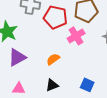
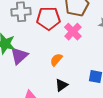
purple triangle: (17, 57) -> (19, 56), moved

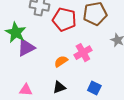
pink cross: (73, 32) -> (83, 53), moved

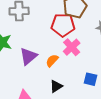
red pentagon: (64, 19) -> (63, 25), moved
purple triangle: (26, 48) -> (28, 56), moved

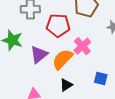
red pentagon: (63, 25) -> (58, 25), moved
orange semicircle: (52, 61) -> (63, 59), size x1.6

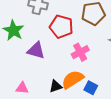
purple triangle: (39, 55) -> (36, 50), turned 42
orange semicircle: (63, 59) -> (73, 79), moved

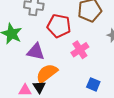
orange semicircle: (73, 79) -> (47, 73), moved
black triangle: (56, 86) -> (39, 87), moved, turned -40

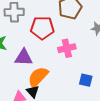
pink cross: (80, 50) -> (67, 48), turned 30

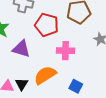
orange semicircle: (38, 77) -> (45, 75), moved

